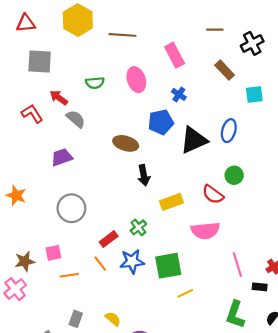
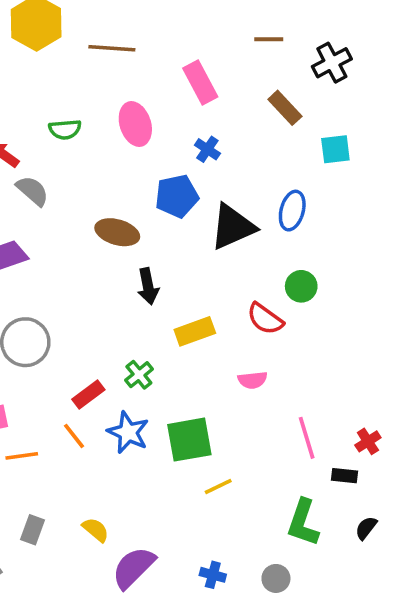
pink semicircle: (205, 231) -> (253, 380), size x0.6
blue star: (132, 261) -> (128, 432), turned 30

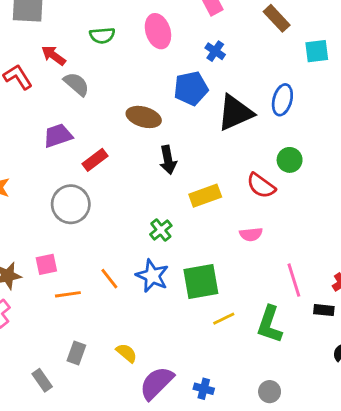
red rectangle: (88, 395) -> (95, 160), moved
green L-shape: (303, 523) -> (270, 324), moved
blue cross: (213, 575) -> (204, 389), moved

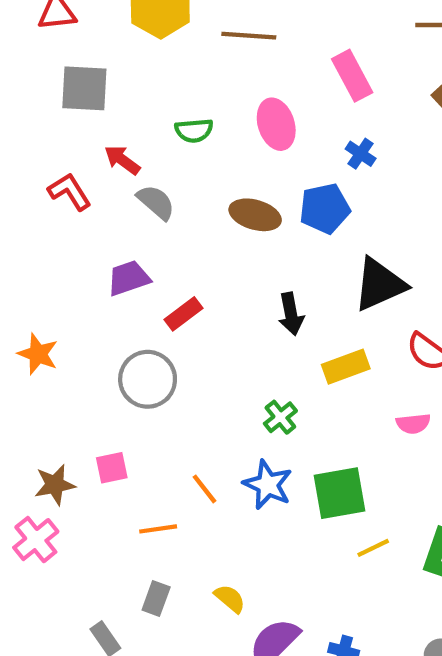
black triangle: (235, 113) -> (380, 284), moved
brown ellipse: (144, 117) -> (255, 215), moved
orange line: (68, 294) -> (158, 529), moved

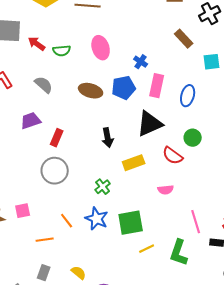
pink rectangle: (352, 76) -> (157, 86), moved, turned 40
red arrow: (122, 160) -> (37, 44), moved
red rectangle: (183, 314) -> (57, 138), turned -30
gray circle: (148, 379) -> (55, 171), moved

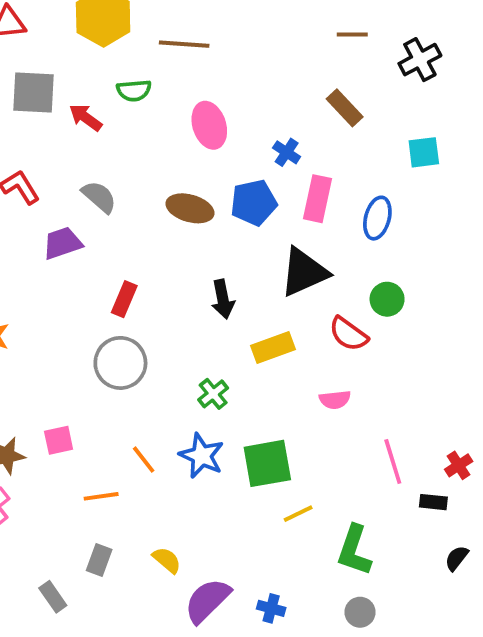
brown rectangle: (184, 39) -> (345, 108), moved
green semicircle: (62, 51) -> (134, 90), moved
purple trapezoid: (31, 121) -> (62, 243), moved
green L-shape: (179, 253) -> (354, 550), moved

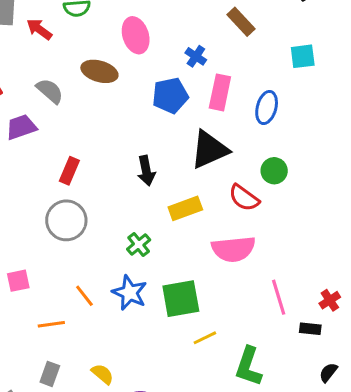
brown ellipse: (190, 208) -> (99, 71), moved
pink semicircle: (335, 400) -> (233, 249), size x1.8

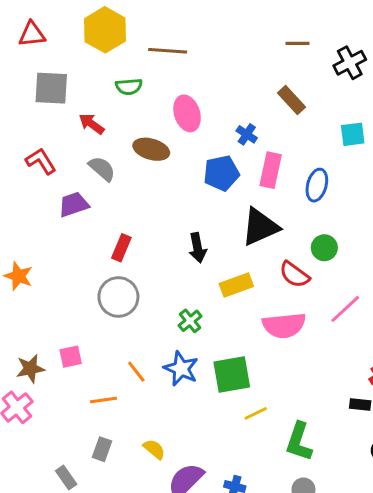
red arrow: (39, 29) -> (92, 124), moved
pink line: (279, 297) -> (345, 309), moved, turned 64

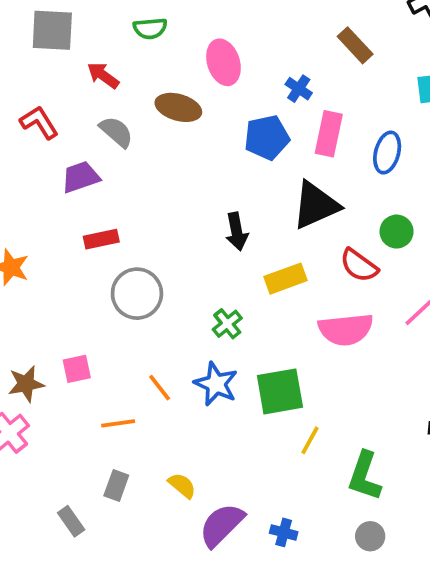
red rectangle: (121, 248) -> (101, 239), moved, turned 55
yellow line: (256, 413) -> (310, 440), turned -35

